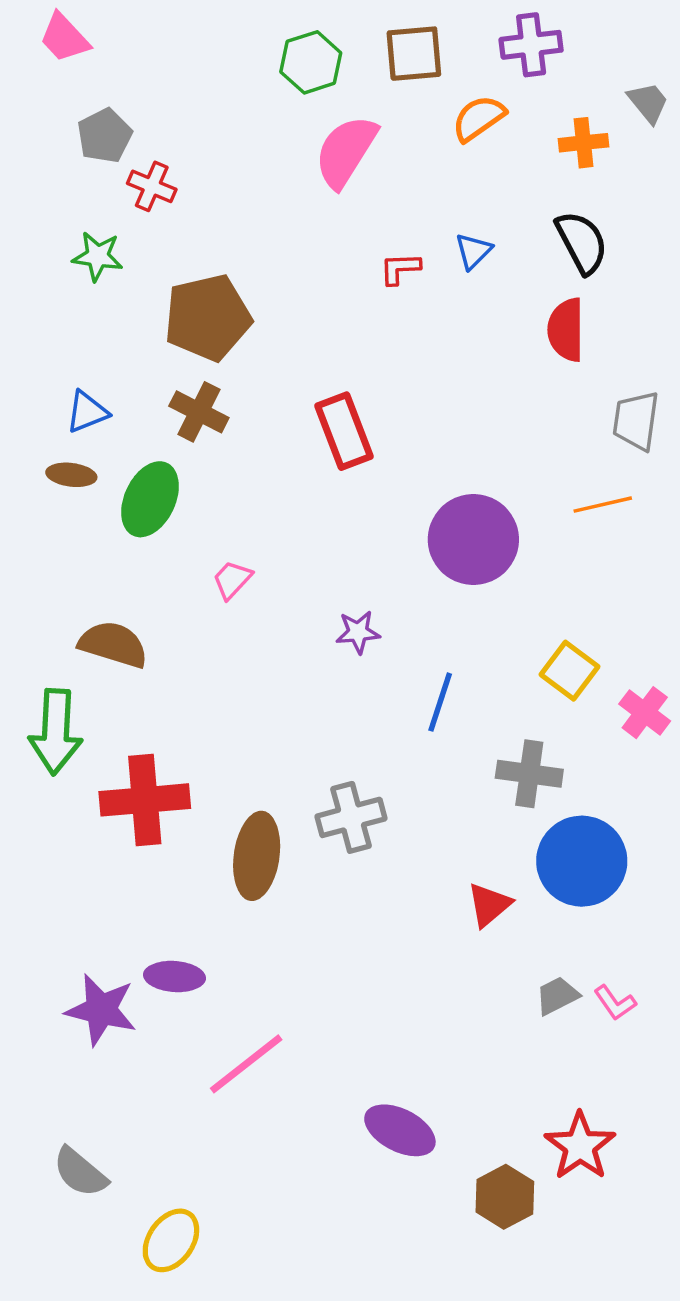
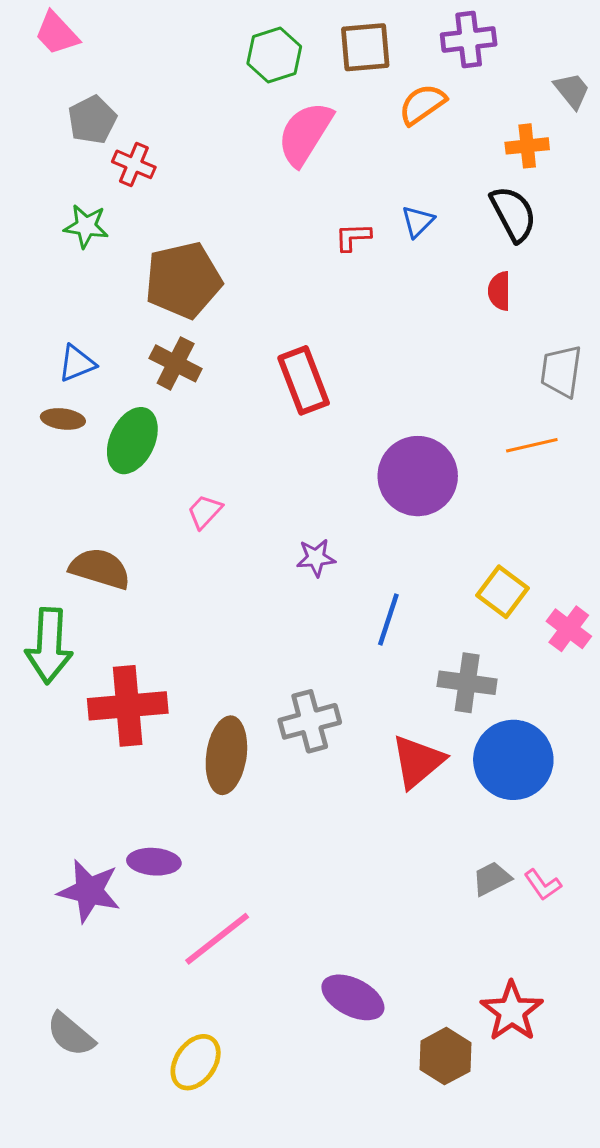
orange cross: (583, 143) -> (527, 146), moved
red semicircle: (566, 330) -> (499, 291), size x0.7
red triangle: (489, 905) -> (418, 761), moved, size x1.4
yellow ellipse: (171, 1240) -> (196, 1062), moved

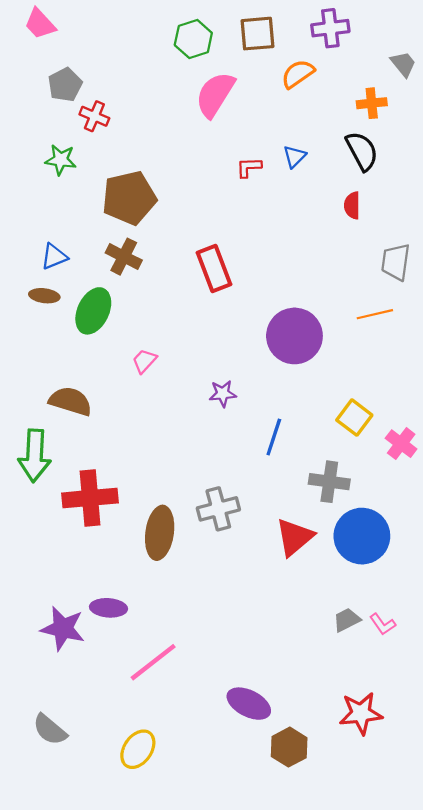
red star: (512, 1011) -> (361, 713), turned 30
brown hexagon: (445, 1056) -> (289, 747), moved

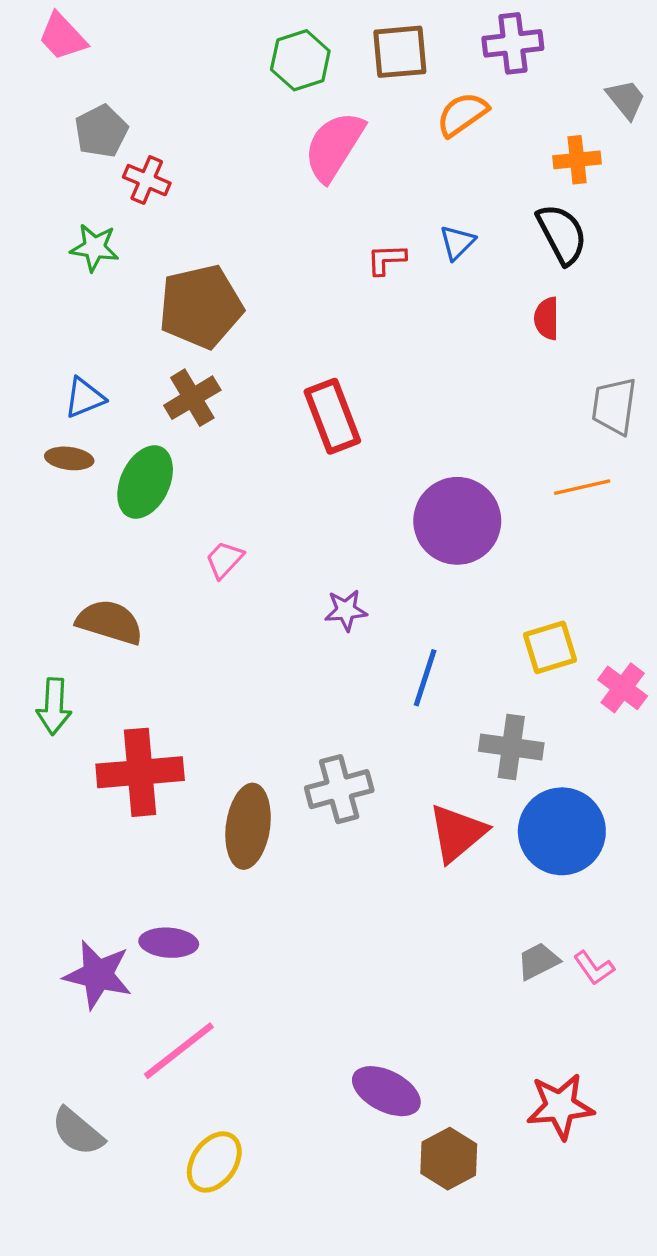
brown cross: (124, 257) -> (192, 398), turned 32
yellow square: (354, 418) -> (550, 647), turned 36
green arrow: (35, 456) -> (54, 706), size x0.7
pink line: (153, 662) -> (179, 1051), moved

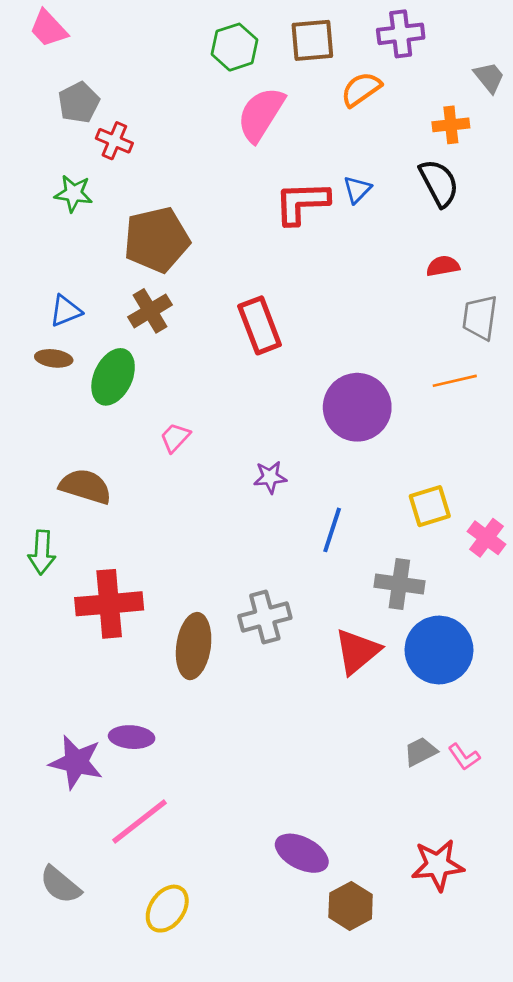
red L-shape: (386, 259) -> (302, 203), size x1.8
red semicircle: (547, 318) -> (443, 266), moved, turned 80

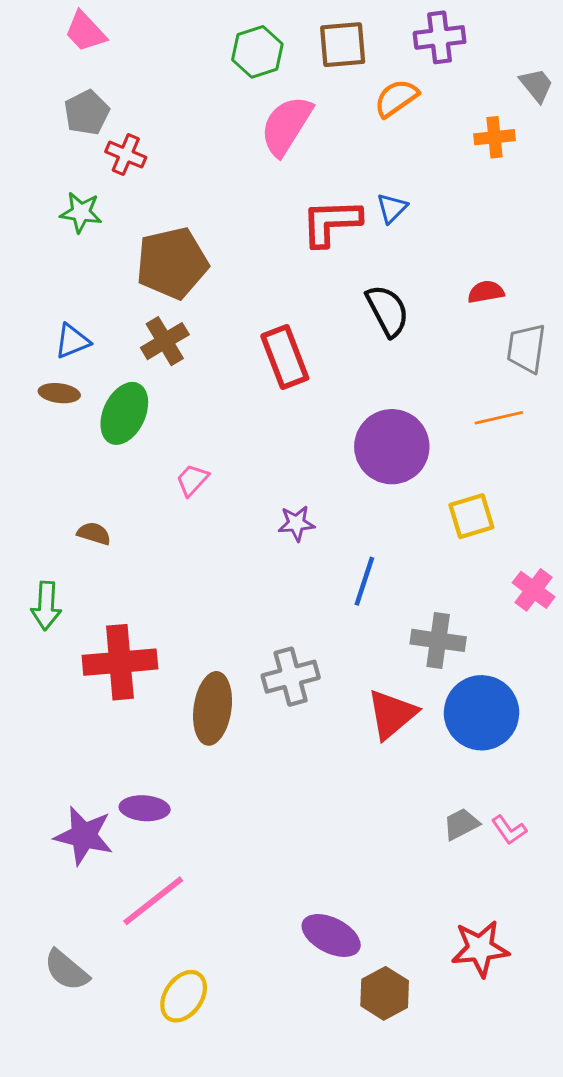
pink trapezoid: (48, 29) -> (85, 32), moved
black semicircle: (439, 183) -> (388, 311), moved
brown semicircle: (85, 486) -> (94, 533), size x0.6
yellow square: (430, 506) -> (471, 516), moved

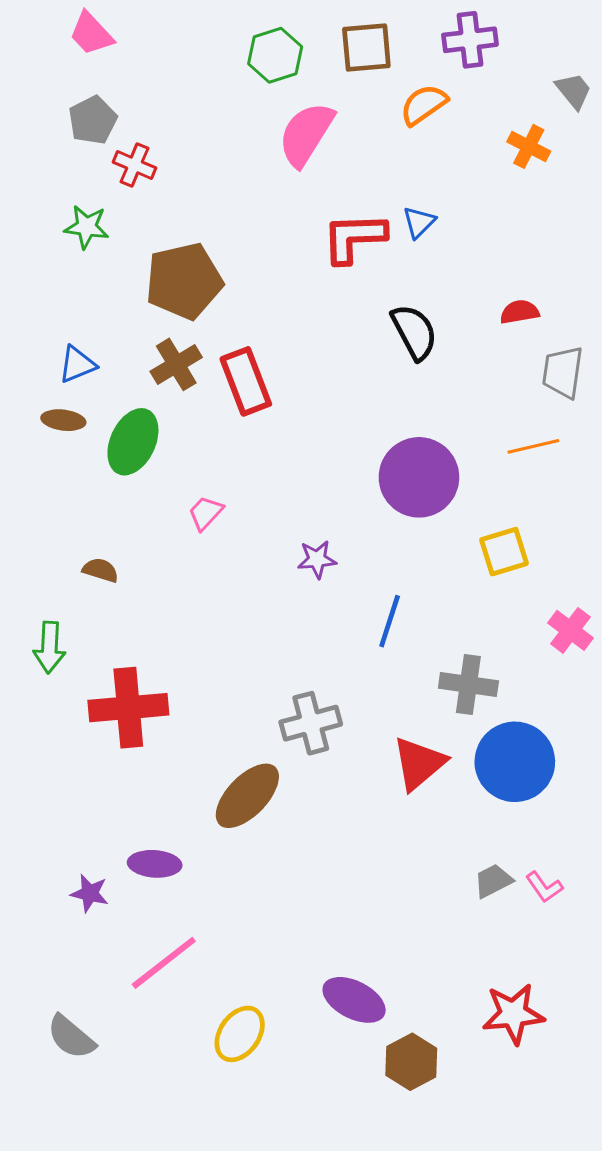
orange cross: (495, 137) -> (529, 146), turned 33
red rectangle: (285, 357) -> (246, 381), moved
brown ellipse: (213, 708) -> (247, 796), moved, turned 36
purple star: (84, 836) -> (90, 893), size x0.6
yellow ellipse: (184, 996) -> (240, 1034), moved

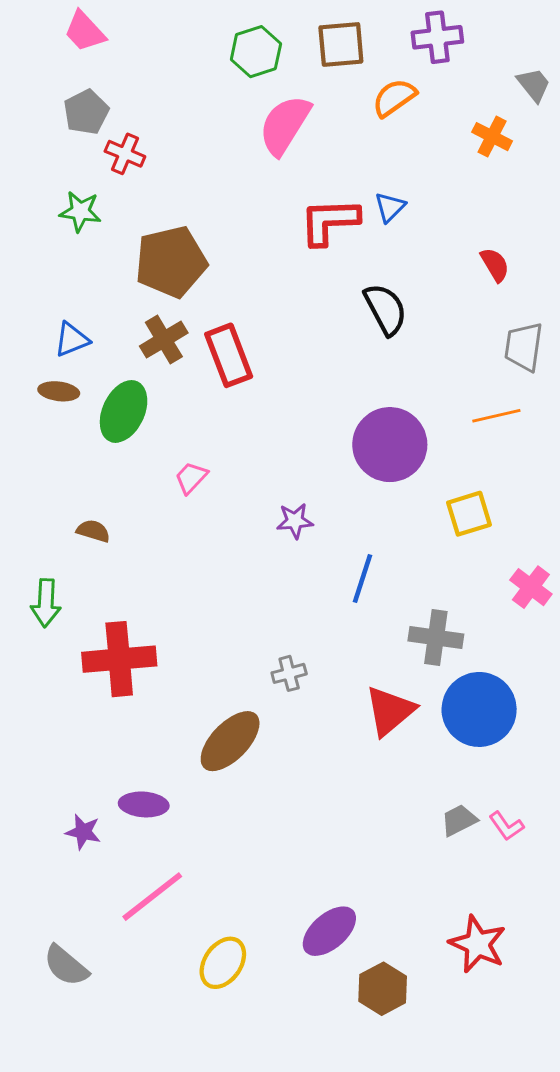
red semicircle: (519, 312) -> (495, 265), moved, turned 69
gray cross: (311, 723) -> (289, 673), size x0.6
purple ellipse: (354, 1000) -> (329, 931), turned -68
red star: (513, 1014) -> (478, 944), turned 30

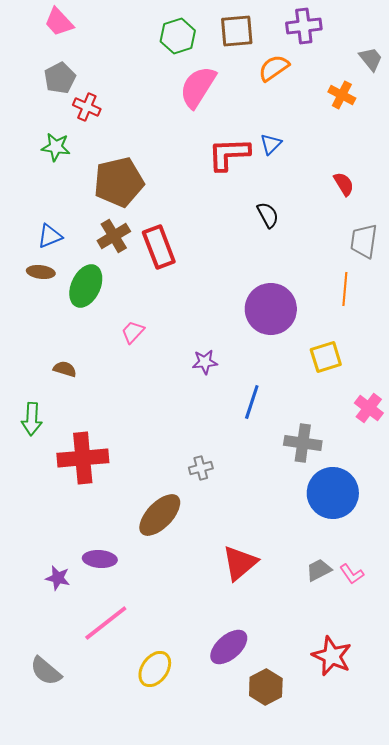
black semicircle: (386, 309) -> (268, 215), size x0.7
orange line: (496, 416) -> (345, 289), turned -72
red triangle: (390, 711) -> (240, 563), moved

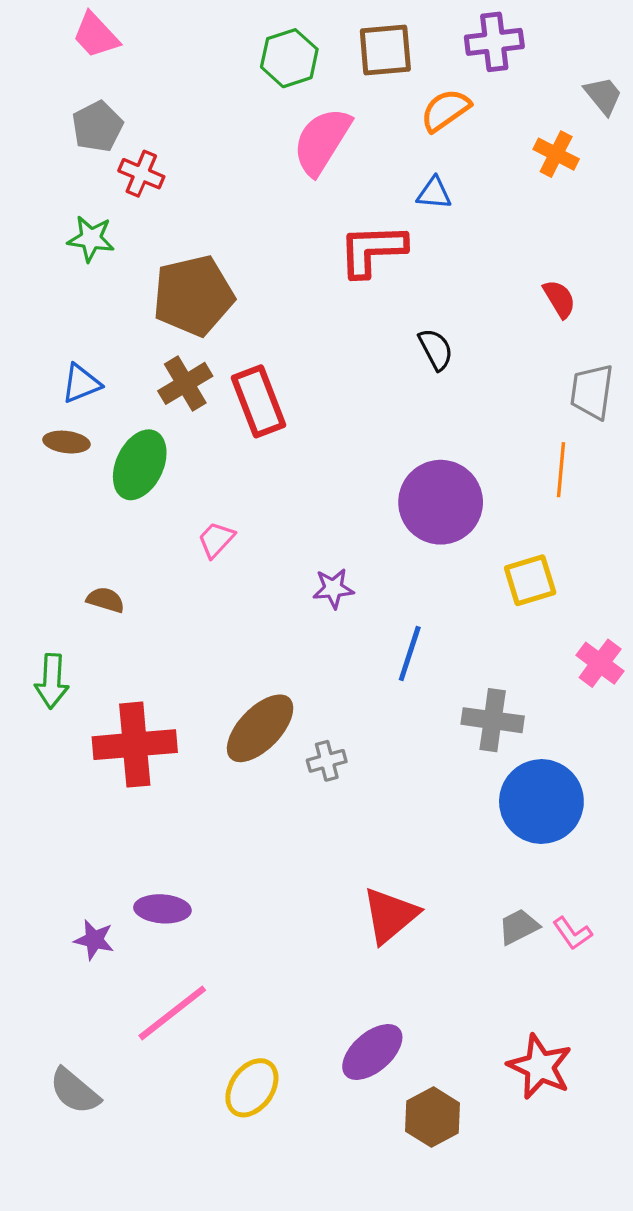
blue triangle: (271, 144) -> (434, 193), moved, turned 50
brown ellipse: (160, 515) -> (260, 728), moved

